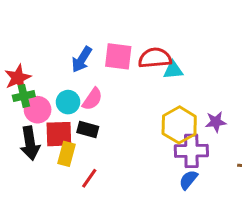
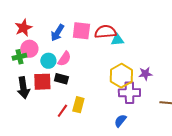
red star: (18, 78) -> (23, 28), moved
pink circle: (38, 110) -> (29, 49), moved
yellow rectangle: (66, 154) -> (78, 105), moved
blue semicircle: (188, 180) -> (120, 121), moved

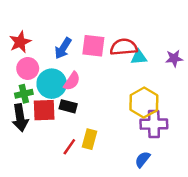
green cross: (19, 57) -> (24, 94), moved
cyan circle: (48, 61) -> (52, 84), size x1.5
purple star: (145, 74) -> (174, 58), moved

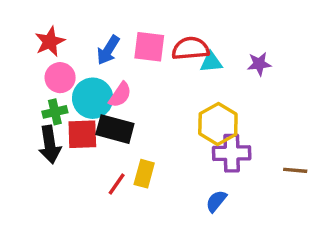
black rectangle: (68, 106) -> (115, 129), size x1.5

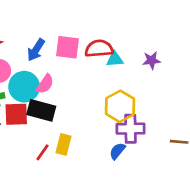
blue semicircle: (216, 201) -> (117, 151), moved

